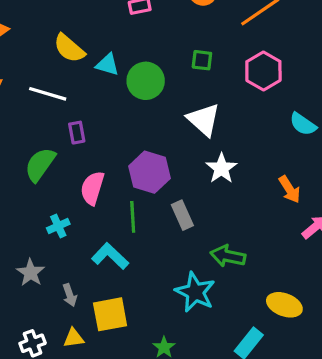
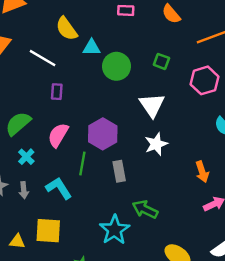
cyan triangle: (107, 65) -> (92, 47), turned -30
green semicircle: (40, 164) -> (18, 124), moved
cyan cross: (58, 226) -> (26, 157), turned -35
gray arrow: (70, 295) -> (24, 190), moved

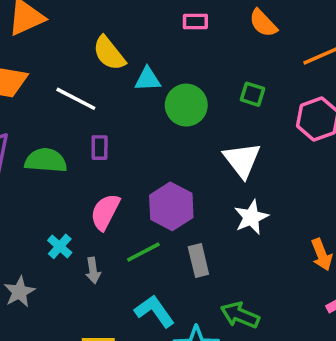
green semicircle: (18, 124) -> (46, 160), moved, turned 48
green line: (82, 164) -> (143, 252), turned 55
cyan L-shape: (59, 188) -> (154, 311), moved
gray arrow: (24, 190) -> (93, 270), moved

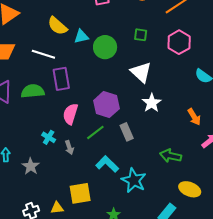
purple rectangle: (100, 148) -> (61, 79), size x1.6
green arrow: (240, 315) -> (171, 156), moved

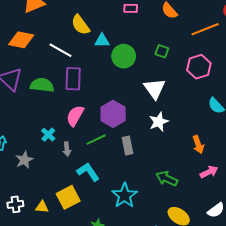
cyan L-shape: (107, 164) -> (88, 172), moved
yellow square: (80, 193) -> (68, 197), turned -30

